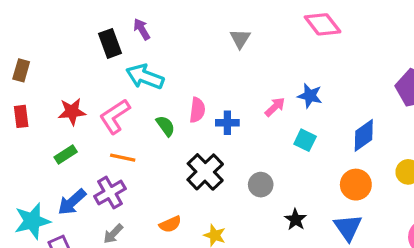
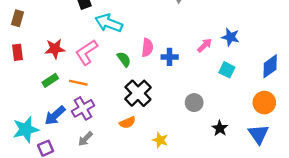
orange line: (123, 158) -> (78, 83), moved
black cross: (205, 172) -> (138, 93), moved
orange semicircle: (170, 224) -> (127, 122), moved

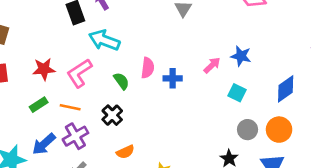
black cross: (138, 93) -> (112, 115), moved, size x0.7
gray circle: (194, 103) -> (248, 130), moved

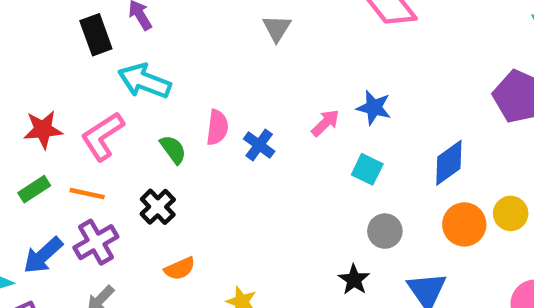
blue cross: (173, 78) -> (259, 145), turned 36
orange circle: (279, 130) -> (464, 224), moved

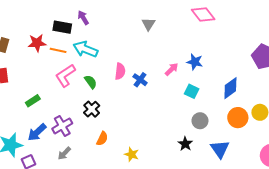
black rectangle: (96, 35) -> (62, 27), turned -60
red star: (43, 130) -> (37, 43), moved
green semicircle: (173, 149) -> (91, 82), moved
orange line: (87, 194) -> (58, 50), moved
orange semicircle: (180, 269) -> (102, 139), turned -40

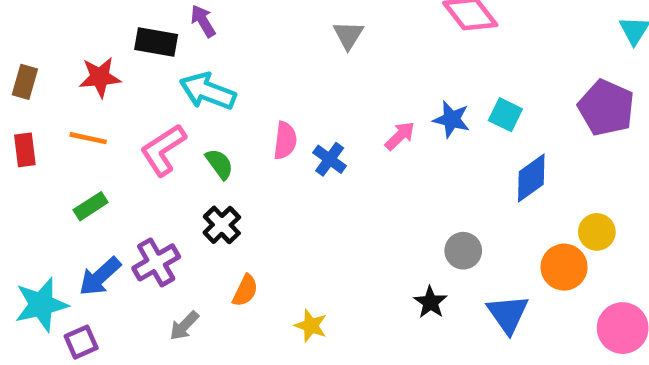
orange line: (58, 50) -> (88, 138), moved
cyan square: (192, 91) -> (505, 115), moved
orange circle: (238, 118) -> (564, 267), moved
gray arrow: (64, 153) -> (184, 326), moved

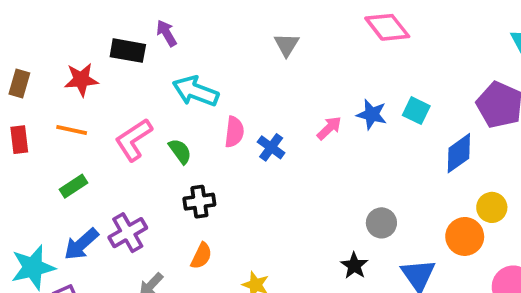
cyan arrow: (208, 91) -> (196, 91), moved
blue diamond: (531, 178) -> (459, 153), moved
black cross: (222, 225) -> (199, 202), moved, turned 36

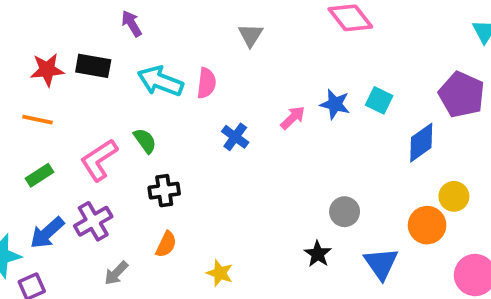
black rectangle: (128, 51) -> (93, 66), moved
pink semicircle: (234, 132) -> (206, 83), moved
pink L-shape: (134, 140) -> (99, 160), moved

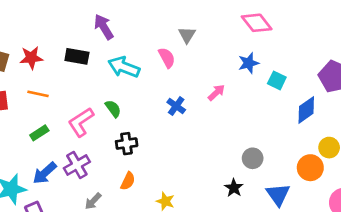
purple arrow: (132, 24) -> (104, 27), size x1.4
red star: (47, 70) -> (31, 58), moved
pink semicircle: (206, 83) -> (167, 58), moved, turned -35
blue star: (335, 104) -> (249, 63), moved, turned -30

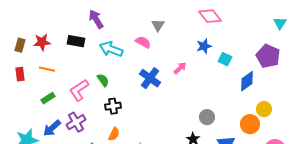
pink semicircle: (167, 58) -> (143, 42), turned -35
blue cross: (176, 106) -> (150, 78), size x1.5

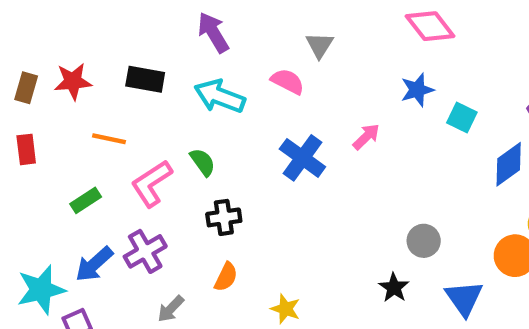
purple arrow: (96, 19) -> (213, 32), moved
orange line: (47, 69) -> (109, 139), moved

